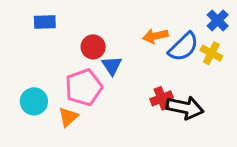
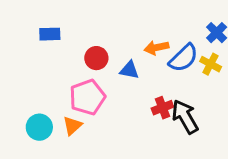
blue triangle: (112, 66) -> (129, 70), moved, turned -45
cyan circle: (34, 101) -> (39, 127), moved
black arrow: (185, 108) -> (185, 117), turned -132

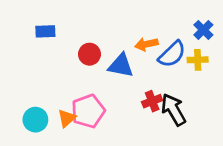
yellow cross: (211, 64) -> (198, 60), turned -30
blue triangle: (129, 70) -> (121, 66), size x1.4
pink pentagon: (87, 97) -> (88, 111), moved

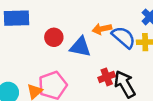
blue rectangle: (45, 31) -> (17, 18), size x1.5
blue semicircle: (172, 54) -> (124, 37), turned -95

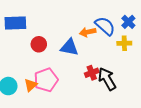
red circle: (54, 37) -> (39, 44), moved
blue semicircle: (124, 37) -> (105, 26), moved

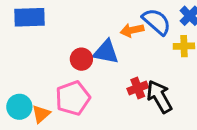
red circle: (39, 44) -> (81, 59), moved
orange triangle: (31, 85) -> (41, 114), moved

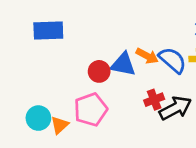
blue semicircle: (157, 22) -> (173, 60), moved
orange arrow: (132, 30) -> (147, 56), moved, turned -140
black arrow: (159, 97) -> (175, 108), turned 92

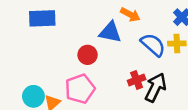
orange arrow: (147, 56) -> (130, 15), moved
blue triangle: (123, 64) -> (110, 32), moved
black arrow: (175, 108) -> (155, 88), turned -36

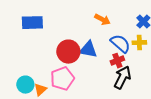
blue triangle: (110, 32) -> (88, 50), moved
red circle: (88, 55) -> (68, 52), size x1.5
red cross: (137, 80) -> (117, 61), moved

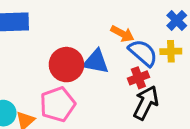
orange arrow: (102, 20) -> (122, 34), moved

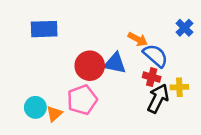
yellow cross: (171, 51) -> (179, 87), moved
red cross: (138, 78) -> (152, 77), turned 36

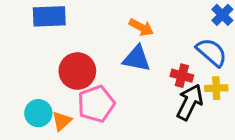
orange arrow: (138, 39) -> (141, 27), moved
blue semicircle: (155, 56) -> (212, 52), moved
red circle: (90, 66) -> (77, 71), moved

